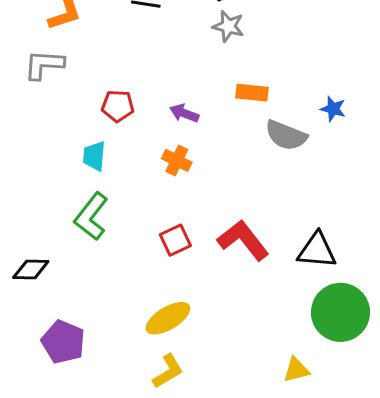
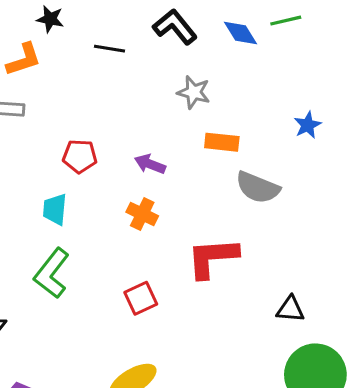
gray star: (228, 26) -> (194, 92), moved
blue star: (333, 109) -> (308, 125), moved, turned 30
red L-shape: (243, 240) -> (212, 258), moved, turned -56
black triangle: (317, 250) -> (290, 309), size x0.7

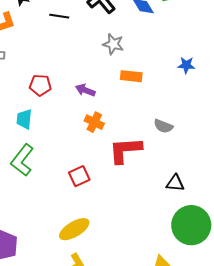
blue star: (308, 125) -> (186, 65), turned 30
gray semicircle: (258, 187) -> (163, 126), moved, size x0.7
orange cross: (142, 214) -> (94, 122), moved

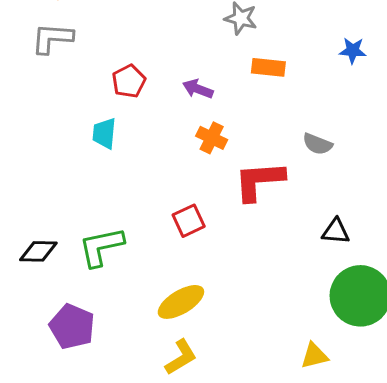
red pentagon: (40, 85) -> (129, 81), turned -30
green L-shape: (22, 160) -> (101, 247), moved, turned 40

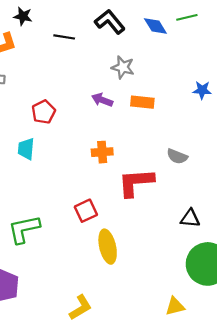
purple arrow: (198, 89) -> (102, 100), moved
orange cross: (212, 138) -> (102, 152), turned -30
yellow ellipse: (181, 302) -> (108, 247), moved, turned -72

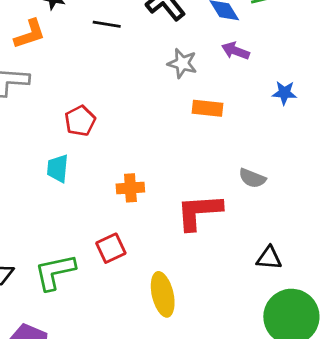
purple arrow: (102, 100) -> (235, 51), moved
orange cross: (102, 152) -> (130, 188), moved
red square: (86, 211) -> (111, 248), moved

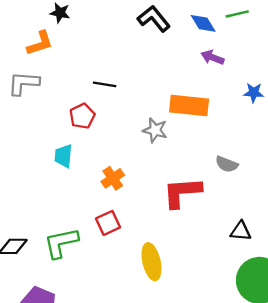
black line: (107, 24) -> (105, 84), moved
gray star: (182, 63) -> (155, 130), moved
orange rectangle: (207, 108) -> (189, 106), size x1.5
orange cross: (130, 188) -> (113, 178), moved, turned -30

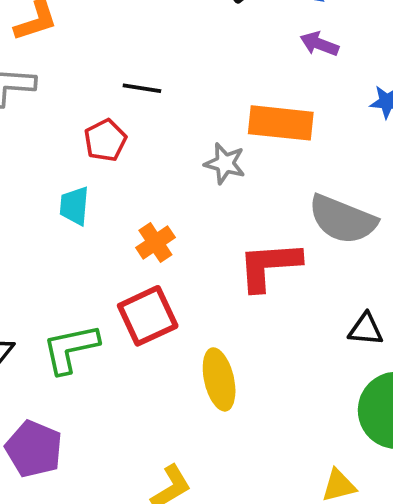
gray semicircle: (227, 164) -> (342, 219), size x1.8
red square: (108, 223) -> (148, 316), size x1.4

